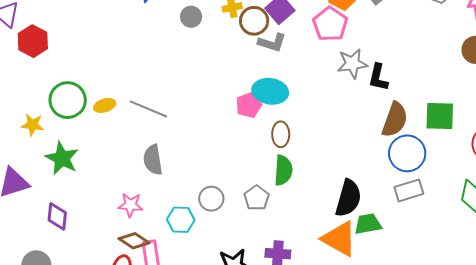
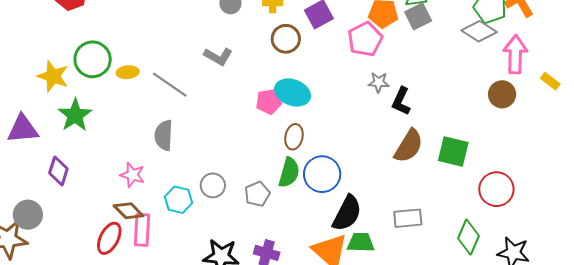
brown circle: (254, 21) -> (286, 39), moved
gray L-shape: (272, 43) -> (218, 56), moved
gray star: (352, 64) -> (379, 82), size x0.7
yellow star: (32, 125) -> (53, 76), size x1.4
blue circle: (407, 153) -> (322, 174), moved

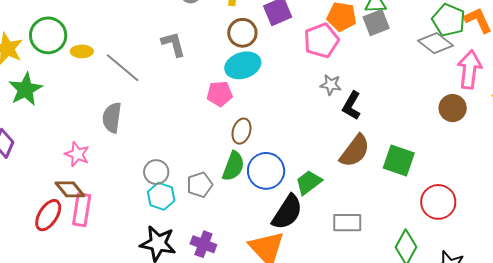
gray L-shape: (218, 56) -> (173, 44), turned -140
cyan ellipse: (293, 93) -> (243, 65), moved, turned -44
cyan hexagon: (179, 200) -> (161, 196), moved
green trapezoid: (361, 242) -> (309, 182), moved, turned -44

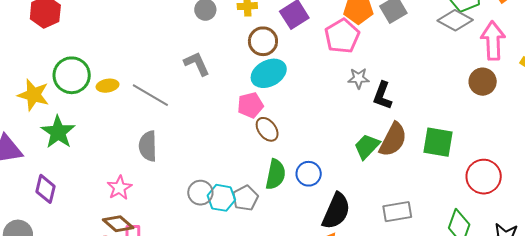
brown ellipse: (242, 131) -> (267, 129), moved, turned -45
pink star: (77, 154) -> (119, 188), turned 30
blue circle: (266, 171) -> (309, 174), size x0.7
green trapezoid: (309, 182) -> (367, 146), moved
cyan hexagon: (161, 196) -> (221, 198), moved

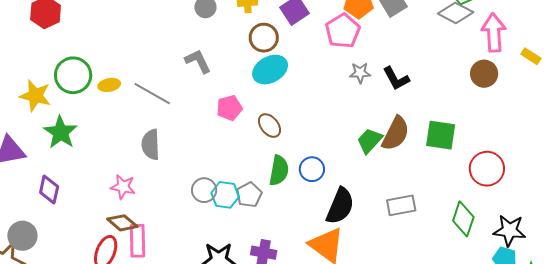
black L-shape: (382, 96) -> (396, 78), moved, turned -48
pink pentagon: (250, 105) -> (229, 108), moved
pink star: (119, 188) -> (123, 187), turned -30

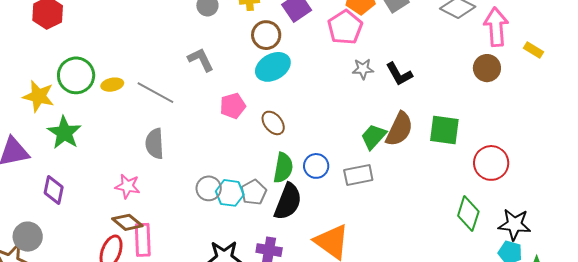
gray rectangle: (401, 205) -> (358, 175), moved
black semicircle: (340, 206) -> (288, 202), moved

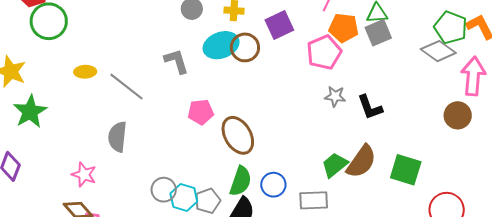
cyan ellipse: (273, 67) -> (221, 45), moved
green circle: (76, 75) -> (49, 21), moved
brown ellipse: (273, 123) -> (238, 135), size x1.5

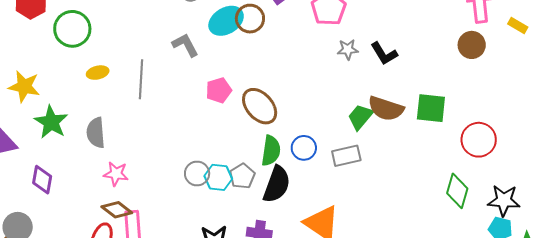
green circle: (49, 21) -> (72, 29), moved
gray line: (126, 87) -> (141, 79), turned 66
gray semicircle: (117, 137) -> (96, 133), moved
brown semicircle: (361, 162) -> (386, 109), turned 84

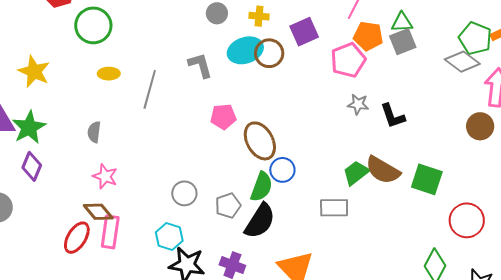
green star: (51, 122) -> (29, 127), moved
gray semicircle: (96, 133) -> (94, 132), size x0.7
blue circle: (304, 148) -> (282, 170), moved
cyan hexagon: (218, 177) -> (169, 236), moved

